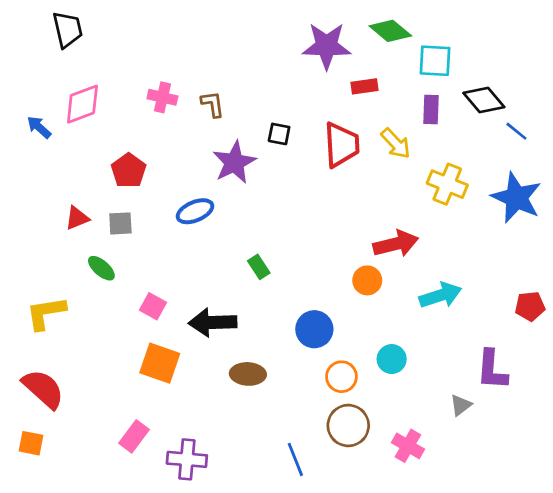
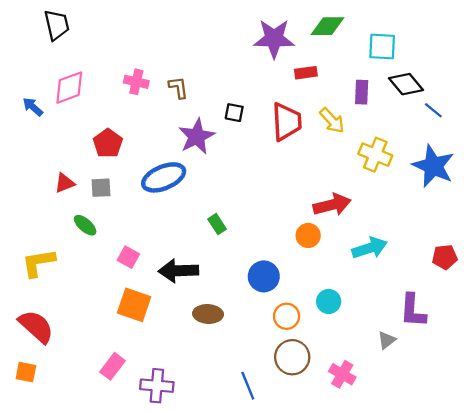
green diamond: (390, 31) -> (327, 26), turned -40
cyan square: (435, 61) -> (382, 47), moved
blue ellipse: (195, 211) -> (164, 177), size x1.4

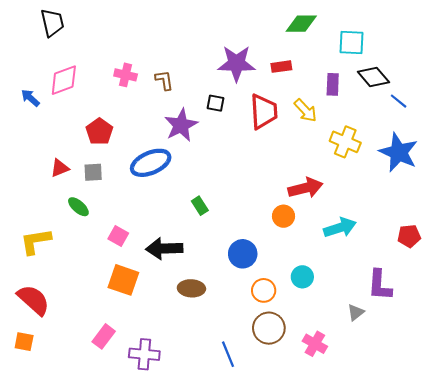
purple star: (274, 39) -> (236, 63), moved

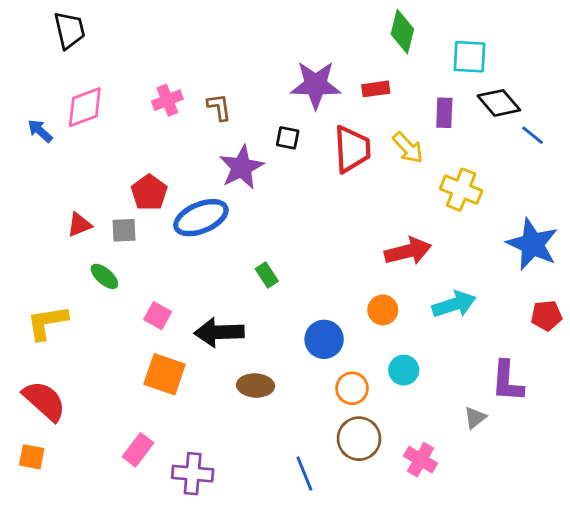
green diamond: (301, 24) -> (402, 32), turned -76
pink cross: (126, 75) -> (167, 100), turned -35
red pentagon: (99, 131) -> (149, 192), moved
blue star: (399, 152) -> (532, 244), moved
orange circle: (283, 216) -> (383, 310), moved

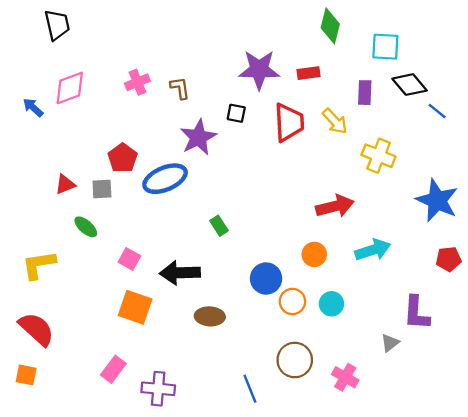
orange circle: (352, 388) -> (292, 301), moved

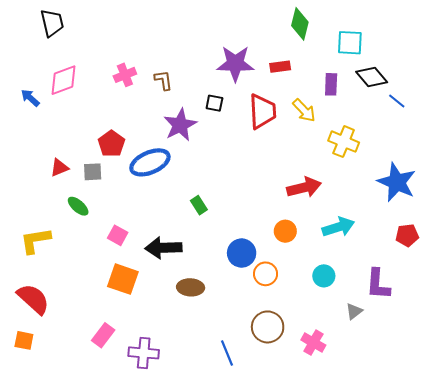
cyan circle: (331, 304) -> (324, 276), moved

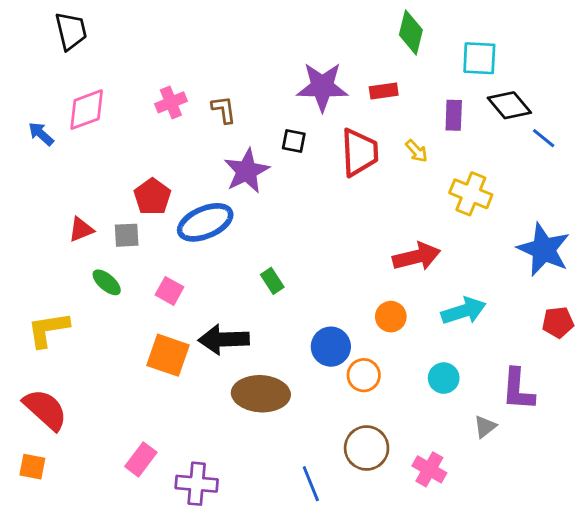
yellow arrow: (304, 110) -> (417, 151), size x0.7
pink square: (118, 235) -> (169, 291), moved
orange square: (123, 279) -> (168, 355), moved
brown ellipse: (191, 287) -> (261, 394), size x1.5

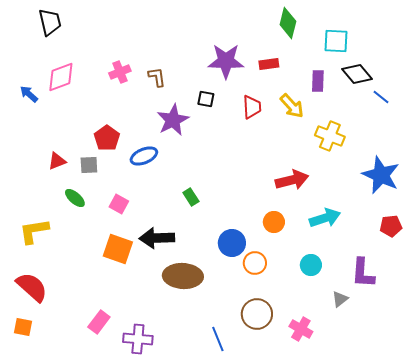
yellow arrow: (417, 151) -> (292, 106), size x1.5
red trapezoid: (359, 152) -> (252, 107), size x0.7
blue ellipse: (205, 222) -> (144, 156), size x0.7

